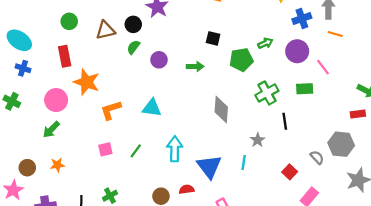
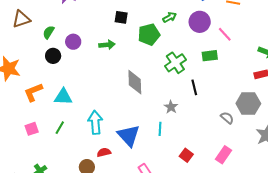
black circle: (133, 24) -> (53, 56), moved
cyan triangle: (152, 108) -> (63, 97), moved
red square: (290, 172) -> (186, 155), moved
red semicircle: (187, 189) -> (104, 152), moved

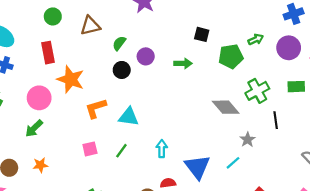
gray diamond: (135, 82) -> (226, 107), moved, turned -45
cyan arrow: (95, 122) -> (162, 149), size x0.7
cyan line: (160, 129) -> (233, 163), turned 40

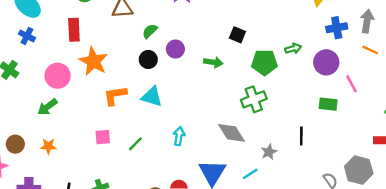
green cross: (257, 91) -> (254, 99), moved
gray diamond: (226, 107) -> (232, 133), moved
cyan triangle: (129, 117) -> (152, 97), moved
cyan arrow: (162, 149) -> (179, 136), moved

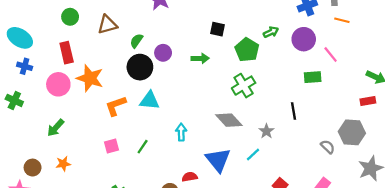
black circle: (148, 59) -> (140, 67), size x1.5
green pentagon: (264, 62) -> (247, 50), turned -30
pink circle: (58, 76) -> (58, 84), moved

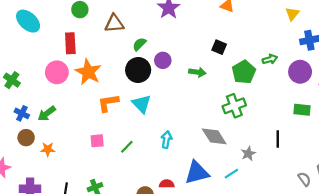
blue cross: (25, 66) -> (22, 113), moved
cyan triangle: (150, 101) -> (142, 104), turned 30
blue triangle: (218, 160) -> (197, 173), turned 44
brown circle: (33, 168) -> (26, 138), moved

